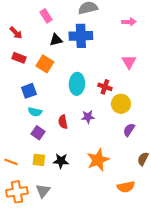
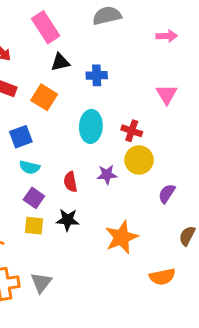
pink rectangle: (46, 16) -> (46, 27), size x1.5
blue cross: (81, 36) -> (97, 75), moved, size x0.6
yellow circle: (121, 104) -> (139, 160), moved
yellow square: (39, 160) -> (34, 226), moved
black star: (61, 161) -> (68, 220), moved

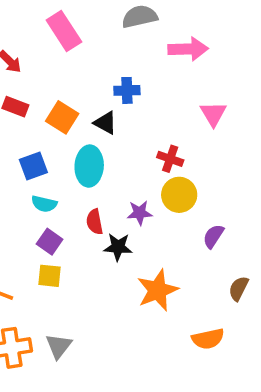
pink arrow: (167, 36) -> (188, 49), moved, size x1.5
black triangle: (60, 62) -> (105, 123), moved, turned 42
cyan ellipse: (91, 126) -> (89, 166), moved
black star: (68, 220) -> (118, 247), moved

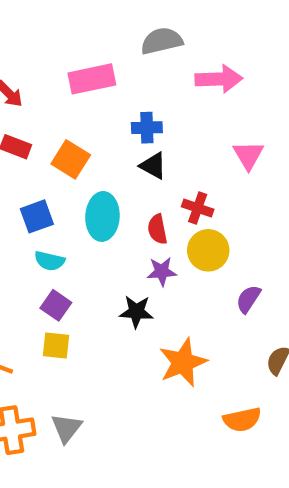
pink rectangle: (64, 31) -> (92, 79), moved, turned -69
black triangle: (105, 123) -> (153, 166), moved
red semicircle: (95, 222) -> (157, 229), moved

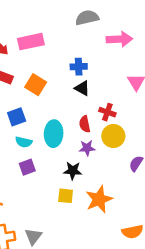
pink rectangle: (92, 79) -> (31, 42), moved
cyan ellipse: (102, 216) -> (54, 134), moved
purple square: (56, 305) -> (27, 167), turned 35
yellow square: (56, 346) -> (66, 196), moved

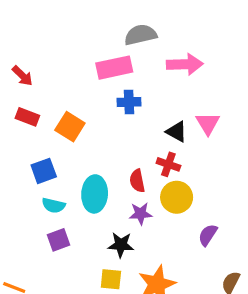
pink rectangle: (31, 42) -> (114, 68), moved
black triangle: (82, 88) -> (177, 132), moved

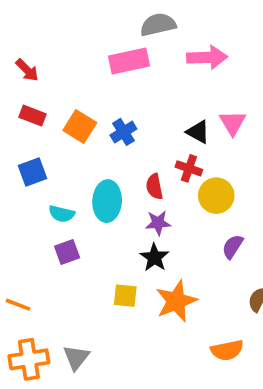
blue cross: (129, 102) -> (123, 132), moved, turned -30
blue square: (44, 171) -> (33, 172), moved
yellow circle: (177, 197) -> (216, 196), moved
black star: (121, 245) -> (154, 257), moved, turned 30

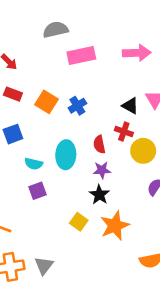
gray semicircle: (158, 25) -> (55, 30), moved
yellow square: (125, 296) -> (79, 222), turned 30

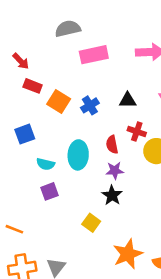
red rectangle: (13, 94) -> (33, 86), moved
black triangle: (130, 106) -> (128, 100), moved, turned -30
orange star: (115, 226) -> (128, 254), moved

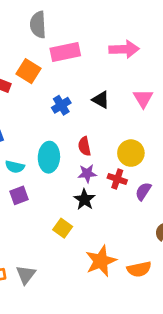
gray semicircle: (68, 29) -> (38, 25), turned -80
black triangle: (128, 100) -> (101, 100), turned 30
orange square: (59, 102) -> (28, 71), moved
red cross: (137, 132) -> (117, 179), moved

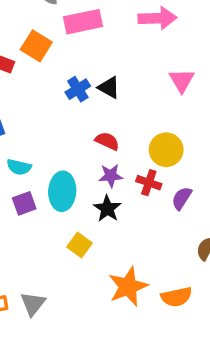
black triangle: (101, 100) -> (109, 87), moved
red semicircle: (84, 146) -> (107, 141), turned 126
cyan ellipse: (49, 157) -> (62, 191), moved

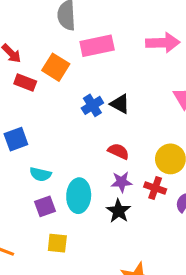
yellow square: (80, 245) -> (57, 243), moved, turned -30

